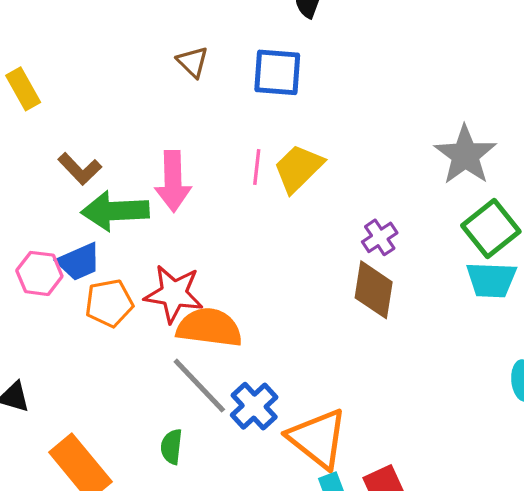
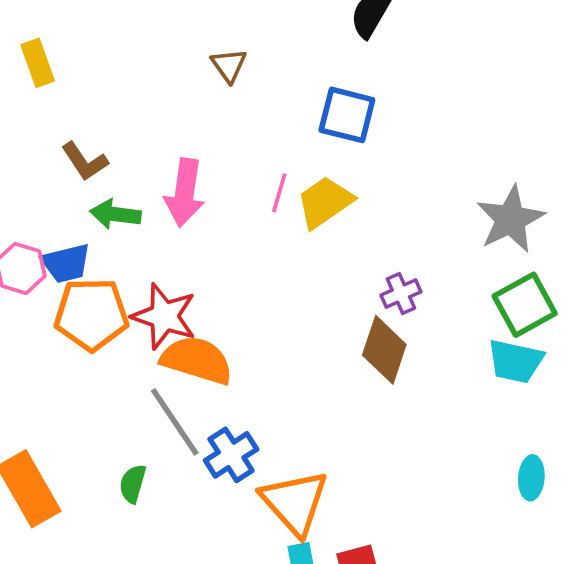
blue square: (277, 72) -> (347, 115), moved
green arrow: (115, 211) -> (115, 214), size x0.7
orange pentagon: (109, 303) -> (91, 314), size x1.4

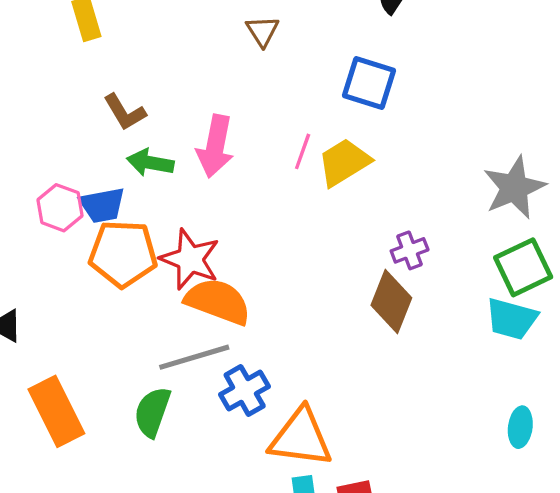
gray line: (175, 422) -> (194, 357), turned -76
green semicircle: (133, 484) -> (152, 412), size x1.4
orange triangle: (295, 502) -> (301, 438), turned -44

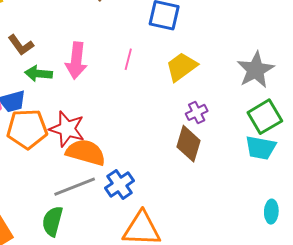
yellow trapezoid: (344, 162) -> (181, 67), moved
blue cross: (245, 391) -> (120, 184), moved

